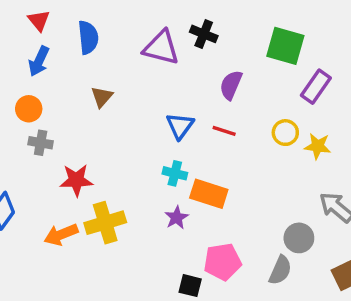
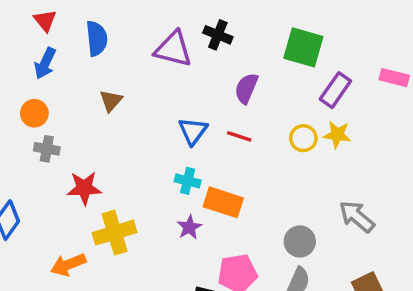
yellow star: (318, 146) -> (337, 135), moved
orange arrow: (61, 235) -> (68, 265), moved
gray circle: (299, 238) -> (300, 241), moved

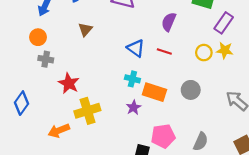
blue triangle: (193, 131) -> (136, 48), turned -30
red star: (84, 188) -> (69, 83), turned 30
gray circle: (300, 241) -> (191, 90), moved

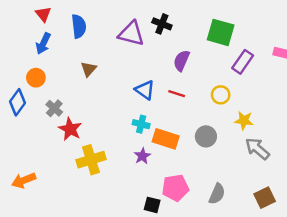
yellow star: (225, 50) -> (244, 121), moved
gray cross: (46, 59) -> (54, 108), moved, turned 32
blue diamond: (22, 103) -> (18, 102), moved
orange arrow: (59, 131) -> (24, 180), moved

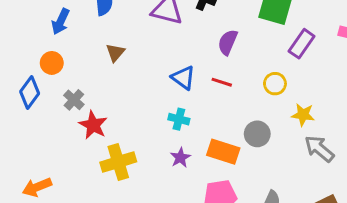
orange rectangle: (166, 139) -> (223, 152), moved

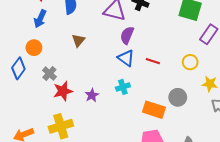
purple semicircle: (228, 42) -> (127, 35), moved
cyan cross: (179, 119) -> (123, 87), turned -32
red star: (93, 125) -> (63, 91), turned 30
purple star: (180, 158) -> (92, 95), moved
yellow cross: (118, 162) -> (61, 126), moved

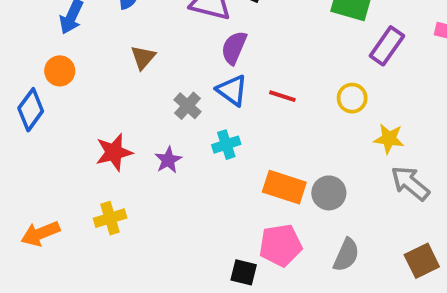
gray cross: (49, 74) -> (188, 106), moved
gray circle: (178, 97) -> (329, 193), moved
yellow cross: (61, 126) -> (110, 218), size x0.7

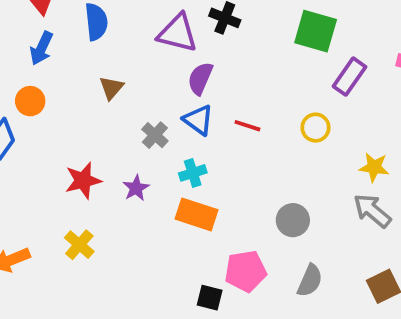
yellow star: (389, 139) -> (374, 167), moved
orange rectangle: (284, 187) -> (196, 214), moved
yellow cross: (110, 218) -> (79, 245), turned -32

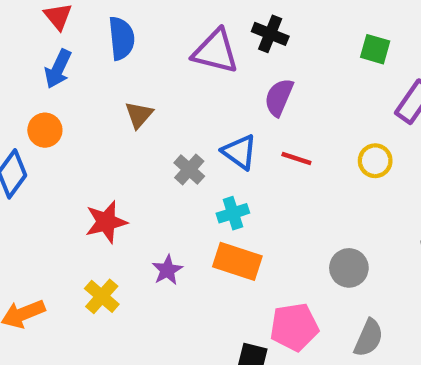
green square: (316, 31) -> (375, 49), size x0.6
purple semicircle: (200, 78) -> (279, 97), moved
purple star: (136, 188) -> (167, 270), moved

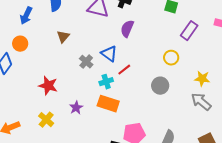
red line: (296, 159) -> (124, 70), moved, turned -56
red star: (106, 222) -> (48, 86), turned 30
gray circle: (349, 268) -> (160, 86), moved

